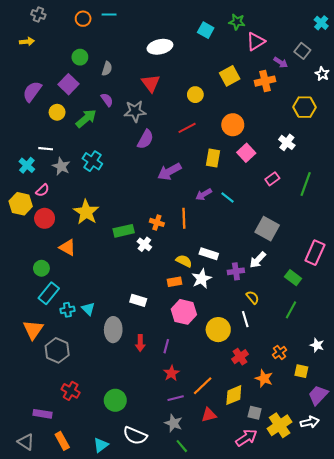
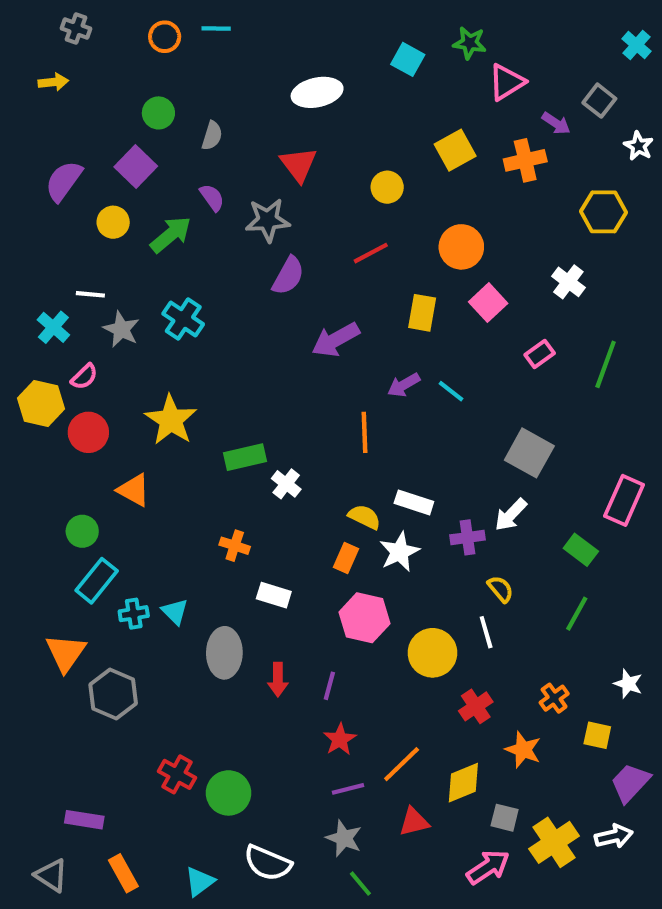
orange cross: (157, 222) -> (235, 546), moved
orange rectangle: (175, 282) -> (346, 558), turned -56
red cross: (71, 391) -> (177, 774), moved

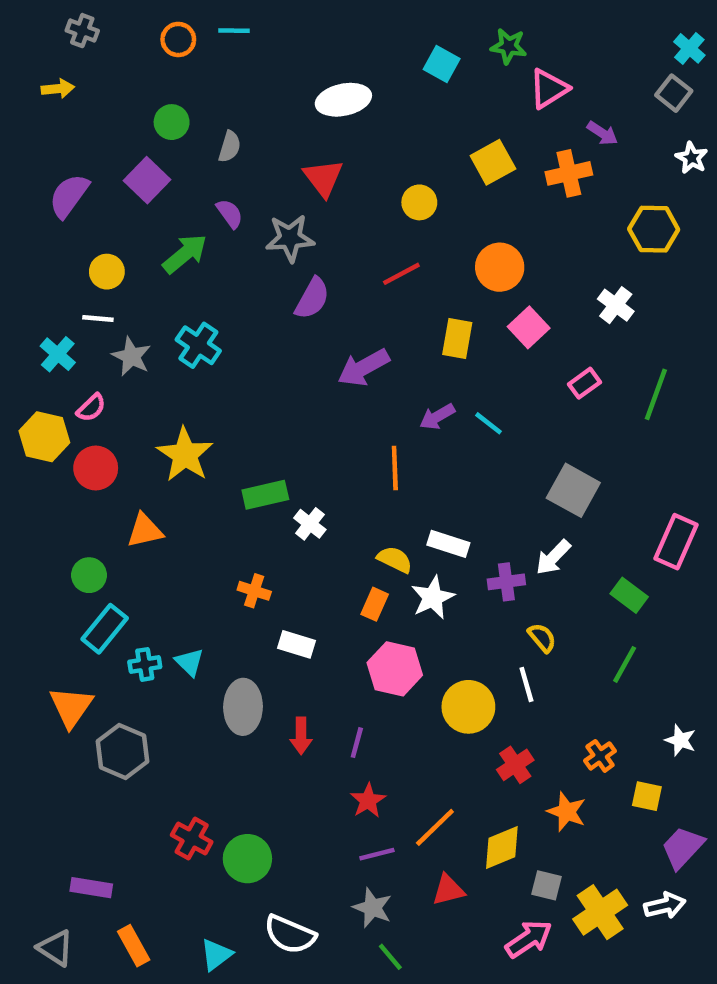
gray square: (599, 101) -> (674, 93), moved
yellow circle: (113, 222) -> (107, 272), moved
orange triangle: (134, 490) -> (145, 531), turned -42

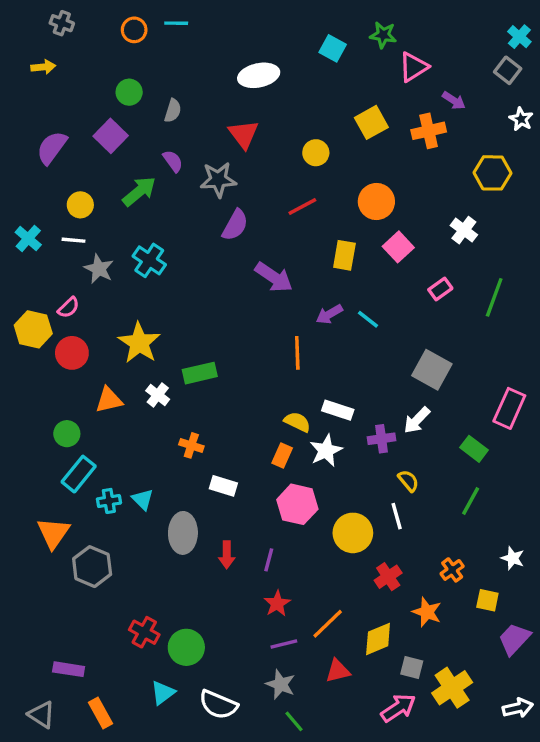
cyan cross: (58, 354) -> (28, 239), moved
purple arrow: (364, 368) -> (274, 277), turned -117
white cross: (310, 524) -> (158, 395), moved
white arrow: (665, 905) -> (518, 708), moved
cyan triangle: (216, 955) -> (163, 693), moved

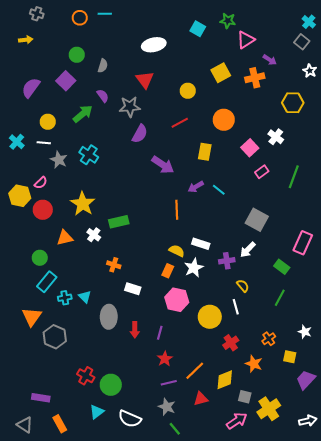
pink square: (398, 247) -> (250, 148), moved

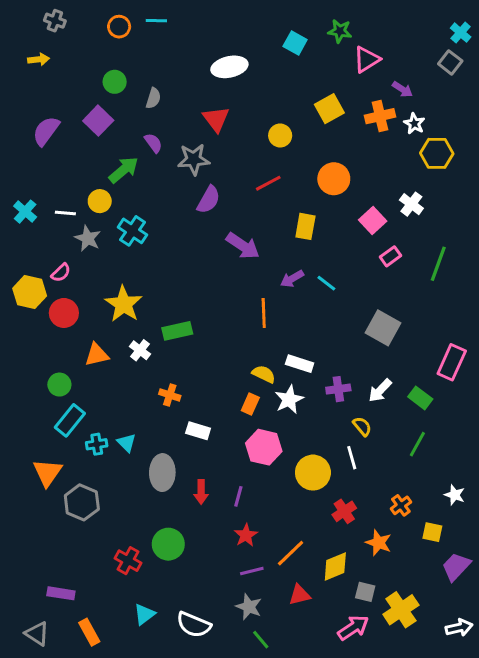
white star: (310, 71) -> (414, 124), moved
yellow circle: (48, 122) -> (100, 201), moved
white arrow: (248, 250) -> (380, 391), moved
green circle: (111, 385) -> (168, 544), moved

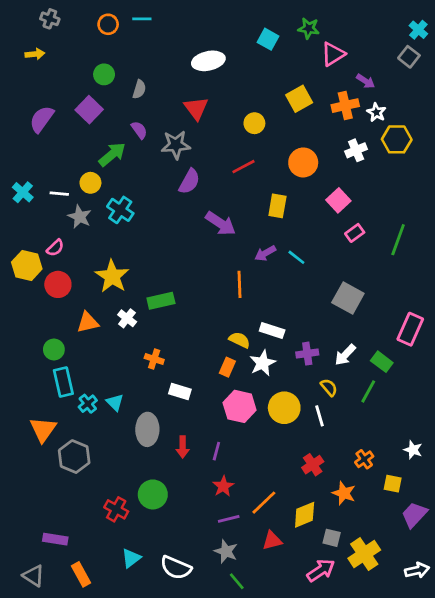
white cross: (411, 204) -> (356, 150), moved, turned 30
cyan rectangle: (70, 420) -> (63, 382), turned -52
cyan cross: (97, 444) -> (88, 404), turned -30
green line: (417, 444) -> (368, 391), moved
yellow circle: (313, 473) -> (284, 408), moved

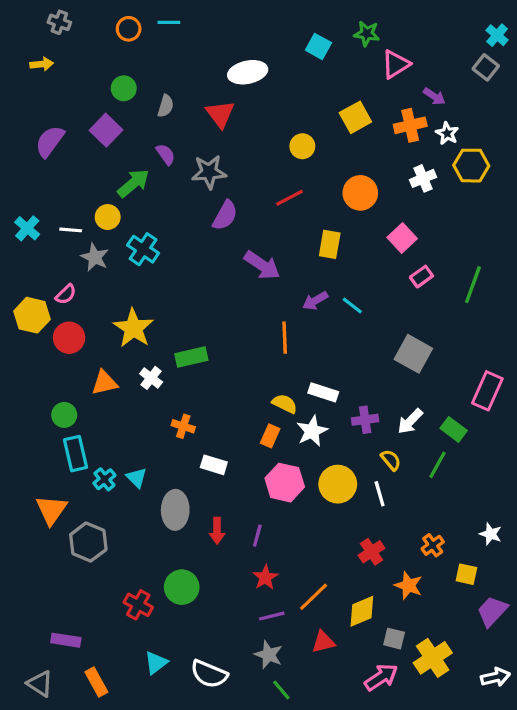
red triangle: (196, 108) -> (220, 114), moved

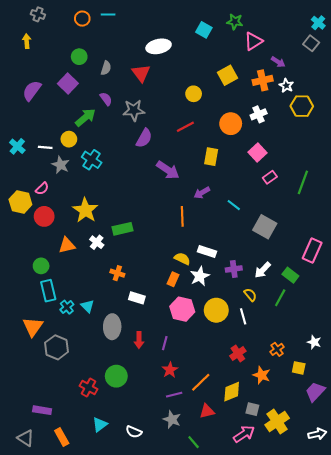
yellow arrow: (42, 64) -> (27, 41), turned -88
white cross: (423, 178) -> (259, 114), moved
cyan line: (352, 306) -> (234, 205), moved
white semicircle: (209, 674) -> (134, 432), size x0.7
green line: (281, 690) -> (194, 442), moved

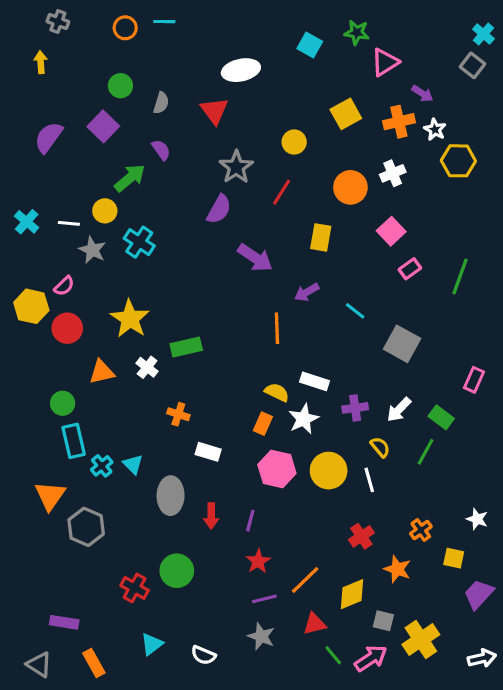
gray star: (134, 110) -> (236, 167), moved, turned -30
red line: (185, 127) -> (282, 192), turned -30
pink rectangle: (312, 250) -> (474, 380), size x0.7
green line: (194, 442) -> (333, 655), moved

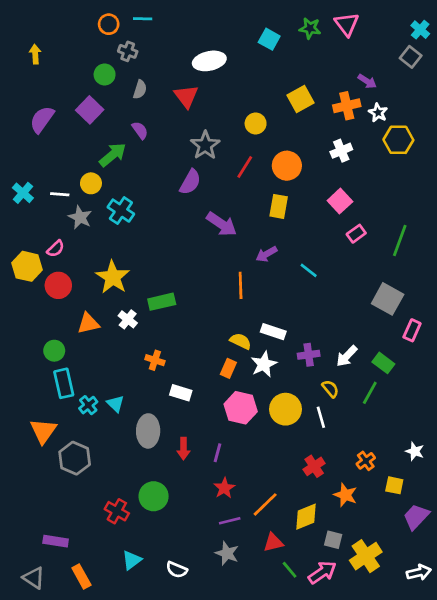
gray cross: (58, 22) -> (128, 51), moved
pink triangle: (385, 62) -> (347, 24), moved, turned -35
orange circle: (350, 187) -> (287, 166), moved
gray square: (402, 344) -> (388, 299), moved

